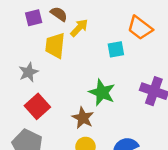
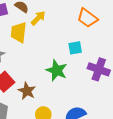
cyan square: (116, 49) -> (75, 48), moved
brown star: (83, 118) -> (27, 91), moved

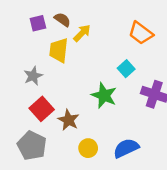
cyan square: (75, 48) -> (126, 69), turned -32

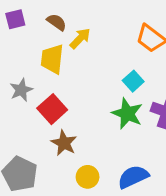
purple square: (38, 23) -> (15, 19), moved
green star: (104, 95) -> (127, 113), moved
red square: (42, 109) -> (52, 109), moved

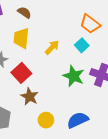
yellow arrow: (80, 38) -> (52, 47), moved
cyan square: (133, 81) -> (82, 45), moved

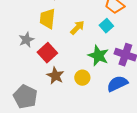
yellow circle: (46, 120) -> (82, 78), moved
blue semicircle: (78, 120) -> (117, 84), moved

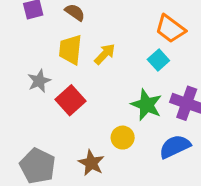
yellow arrow: (77, 28) -> (105, 54), moved
brown star: (55, 76) -> (91, 163), moved

